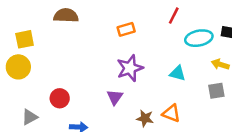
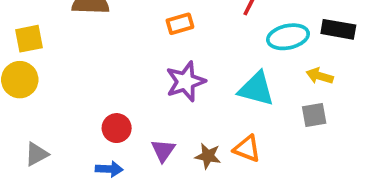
cyan triangle: (178, 73) -> (256, 89), size x1.5
purple triangle: (115, 97) -> (163, 150), moved
red circle: (60, 98) -> (117, 128), moved

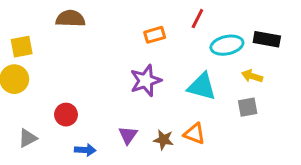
orange rectangle: (180, 24) -> (155, 35), moved
red circle: (117, 128) -> (66, 115), moved

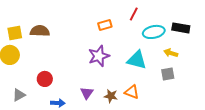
brown semicircle: (70, 19) -> (40, 31), moved

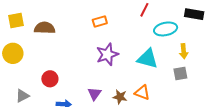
orange rectangle: (105, 25) -> (100, 22), moved
black rectangle: (181, 28) -> (194, 14), moved
yellow square: (15, 33) -> (16, 20), moved
yellow arrow: (171, 53) -> (184, 51), turned -112

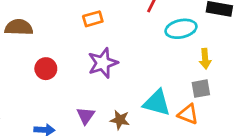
cyan triangle: (148, 59) -> (157, 103), moved
red circle: (50, 79) -> (46, 69), moved
orange triangle: (142, 93) -> (188, 114), moved

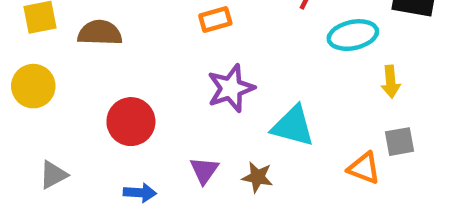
red circle: (46, 69) -> (131, 122), moved, size x1.4
gray square: (201, 89) -> (399, 142), moved
cyan triangle: (157, 103) -> (293, 126), moved

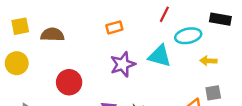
yellow arrow: (391, 82) -> (208, 61), turned 98
cyan triangle: (293, 126) -> (160, 56), moved

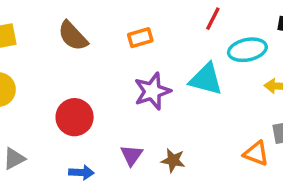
brown semicircle: (52, 35) -> (73, 36), moved, turned -135

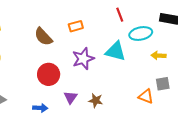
red line: (213, 19) -> (120, 15), turned -48
brown semicircle: (73, 36) -> (43, 37), moved
red circle: (75, 117) -> (49, 74), moved

